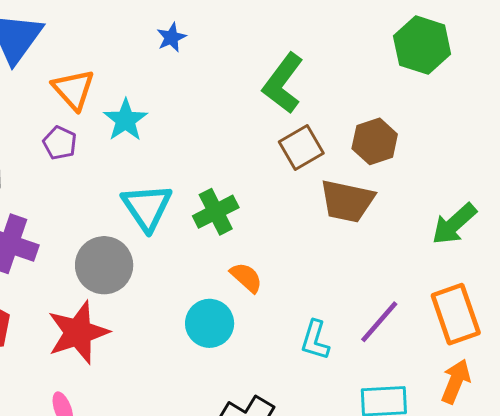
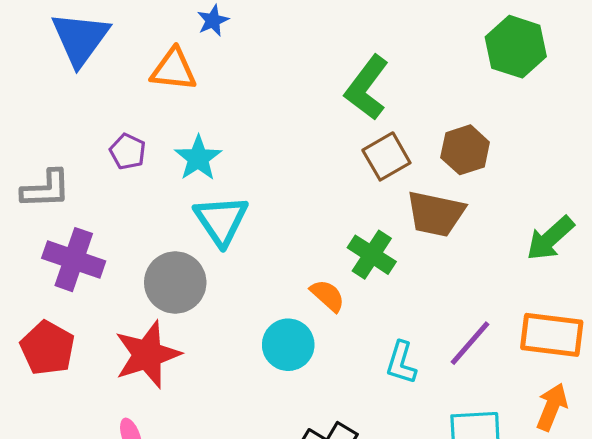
blue star: (171, 37) -> (213, 20), moved
orange triangle: (73, 89) -> (174, 70), moved, turned -42
cyan star: (125, 120) -> (198, 158), moved
green cross: (216, 212) -> (372, 255), moved, turned -30
orange rectangle: (456, 314) -> (552, 335), turned -64

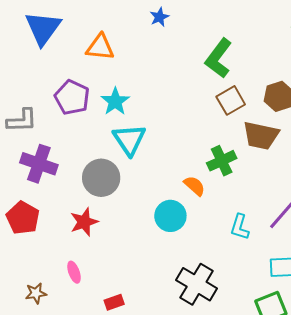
blue star: (213, 20) -> (159, 17), moved
purple pentagon: (128, 151) -> (72, 97), size x1.6
green cross: (372, 255) -> (222, 161), turned 32
red star: (147, 355) -> (84, 222), size x0.7

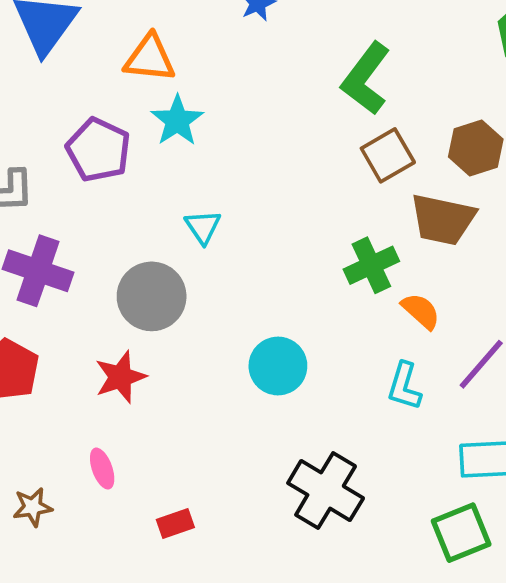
cyan star: (115, 101) -> (177, 121), moved
cyan triangle: (129, 140) -> (203, 227), size x0.6
orange semicircle: (195, 186) -> (421, 311), moved

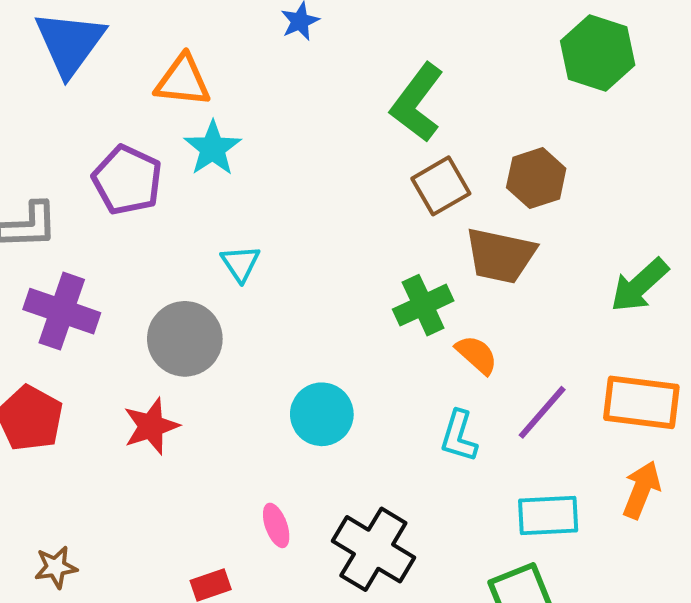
pink ellipse: (102, 469) -> (276, 525), moved

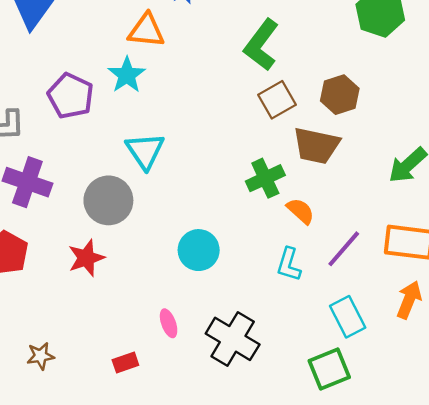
orange triangle: (183, 81) -> (146, 31), moved
cyan triangle: (240, 263) -> (145, 151), size x1.5
cyan rectangle: (548, 516) -> (348, 317), turned 66
brown star: (56, 567) -> (40, 356), moved

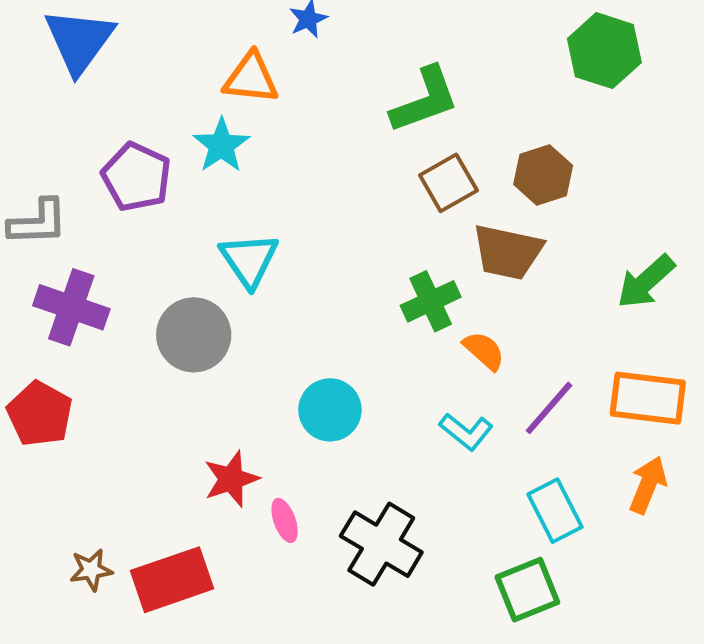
green L-shape: (261, 45) -> (425, 100), turned -147
red star: (86, 258) -> (231, 479), moved
cyan L-shape: (289, 264) -> (466, 432), turned -68
red rectangle: (125, 362) -> (172, 580), moved, size x2.0

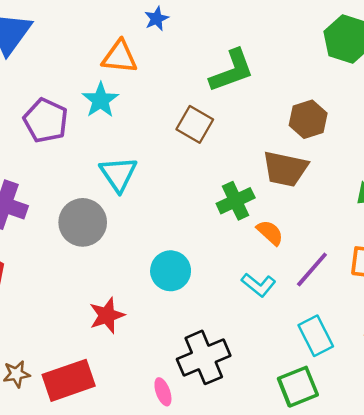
brown square: (448, 183) -> (195, 124), moved, turned -30
pink ellipse: (285, 520) -> (163, 392), moved
black cross: (381, 544) -> (204, 357), turned 36

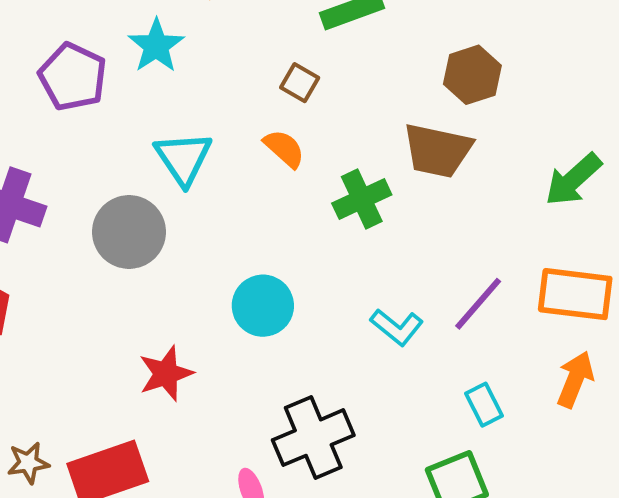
brown square: (195, 124) -> (300, 83), size x0.7
orange semicircle: (270, 233) -> (284, 149), moved
cyan rectangle: (316, 336) -> (484, 405), size x0.7

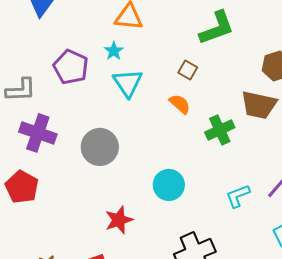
cyan star: (156, 46) -> (114, 51), size x0.7
cyan triangle: (183, 158) -> (128, 83), moved
cyan L-shape: (397, 327) -> (238, 196), turned 120

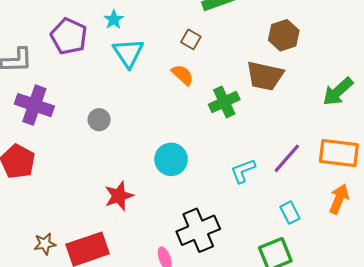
gray circle: (100, 147) -> (99, 120), size x0.6

